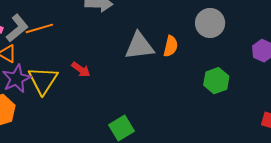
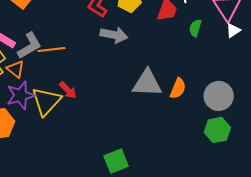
gray circle: (210, 23) -> (219, 96), moved
red arrow: (81, 70) -> (68, 90), moved

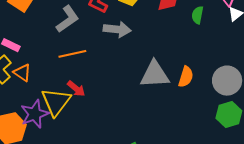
gray L-shape: (29, 46) -> (67, 19), moved
orange line: (51, 50) -> (72, 54), moved
purple star: (21, 95) -> (35, 114), moved

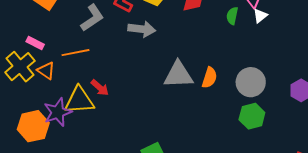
green semicircle: (197, 15) -> (232, 16), moved
orange line: (72, 54) -> (76, 53), moved
yellow triangle: (56, 102) -> (79, 100), turned 48

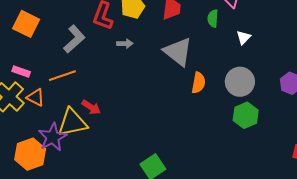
white triangle: (260, 16) -> (244, 38), moved
gray arrow: (142, 29) -> (125, 44), size x0.6
gray triangle: (178, 75) -> (178, 52), moved, turned 48

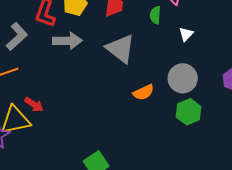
gray arrow: (125, 44) -> (67, 41), size x1.8
orange semicircle: (198, 83) -> (143, 92), moved, turned 55

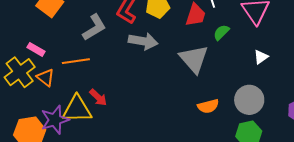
green semicircle: (155, 15) -> (221, 32), moved, turned 30

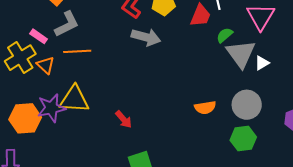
gray L-shape: (94, 27) -> (67, 24), moved
gray triangle: (194, 59) -> (241, 54), moved
red arrow: (98, 97) -> (124, 119), moved

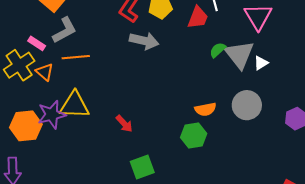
green semicircle: (225, 35) -> (218, 50), moved
green hexagon: (243, 139) -> (194, 136), moved

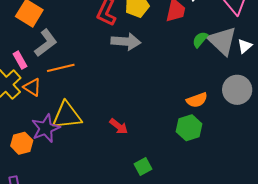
pink rectangle: (37, 43) -> (20, 60), turned 36
orange hexagon: (26, 126) -> (22, 143), size x0.7
green square: (142, 167) -> (143, 167), size x0.7

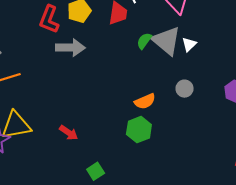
gray circle: (237, 90) -> (185, 89), size x0.6

